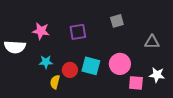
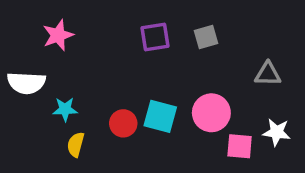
pink star: (41, 31) -> (58, 35), moved, turned -30
purple square: (78, 32) -> (155, 37), moved
cyan star: (46, 62) -> (65, 109), moved
yellow semicircle: (55, 82) -> (76, 145), moved

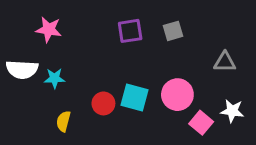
pink star: (58, 35) -> (49, 29), turned 30
cyan star: (65, 109) -> (55, 78), moved
pink square: (240, 146) -> (201, 123), turned 35

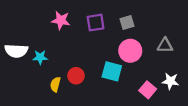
pink star: (49, 29) -> (61, 20), moved
pink circle: (177, 95) -> (130, 51), moved
cyan square: (135, 98) -> (112, 71), moved
yellow semicircle: (63, 121) -> (55, 84), moved

